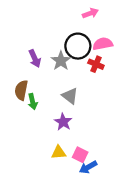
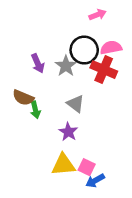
red cross: (96, 64) -> (104, 70), size x1.5
brown semicircle: (21, 90) -> (23, 98), turned -78
yellow triangle: (59, 152) -> (63, 165), size x1.5

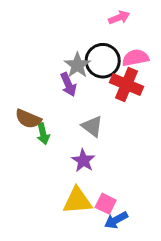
purple arrow: (38, 63) -> (68, 85), moved
gray star: (66, 66) -> (77, 65), moved

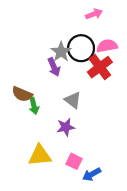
red cross: (127, 85) -> (100, 67), turned 30
purple star: (83, 161) -> (66, 127), turned 30
yellow triangle: (77, 201) -> (40, 155), moved
pink square: (106, 204) -> (74, 161), moved

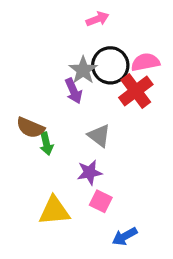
pink arrow: (94, 14) -> (97, 19), moved
pink square: (74, 161) -> (101, 201), moved

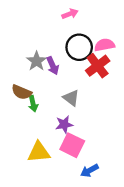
gray star: (83, 70) -> (37, 61), moved
pink square: (101, 201) -> (72, 145), size x1.5

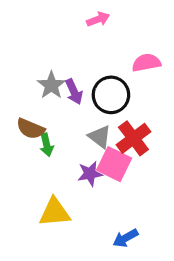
black circle: (79, 47) -> (111, 95), moved
red cross: (98, 66) -> (133, 138), moved
pink square: (72, 145) -> (114, 164), moved

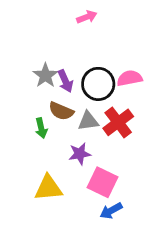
pink semicircle: (146, 63) -> (130, 78), moved
brown semicircle: (31, 129) -> (61, 111), moved
gray triangle: (100, 137) -> (88, 121), turned -45
pink square: (114, 164) -> (102, 182), moved

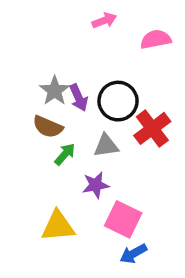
pink semicircle: (130, 78) -> (156, 39), moved
brown semicircle: (61, 111) -> (48, 127), moved
red cross: (118, 122) -> (152, 128), moved
green arrow: (41, 128) -> (65, 154), moved, turned -126

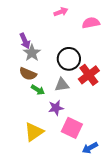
purple arrow: (79, 98) -> (25, 41), moved
green arrow: (65, 154) -> (38, 90), turned 80
yellow triangle: (58, 226) -> (34, 132), turned -30
blue arrow: (133, 254) -> (90, 148), moved

